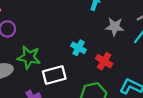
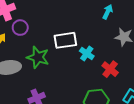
white rectangle: (54, 75) -> (65, 40), moved

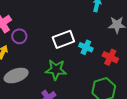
green star: (38, 57) -> (56, 70), moved

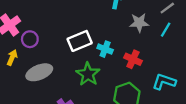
green star: (56, 70) -> (88, 74), moved, turned 30
gray ellipse: (16, 76) -> (39, 72), moved

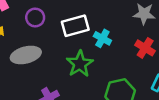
purple circle: (30, 39) -> (35, 17), moved
red cross: (133, 59) -> (145, 48), moved

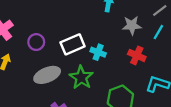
gray ellipse: (26, 55) -> (47, 75), moved

